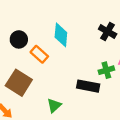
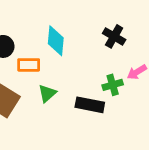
orange rectangle: (39, 54) -> (29, 65), turned -42
green triangle: (54, 105) -> (47, 93), moved

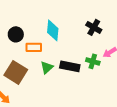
green cross: (113, 85) -> (93, 61), turned 32
black rectangle: (90, 105) -> (70, 66), moved

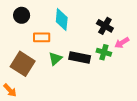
black cross: (94, 27) -> (105, 26), moved
black circle: (16, 34) -> (22, 15), moved

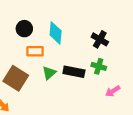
black circle: (22, 15) -> (24, 29), moved
pink arrow: (122, 43) -> (113, 91), moved

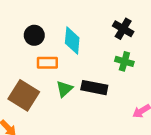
black cross: (100, 39) -> (123, 29), moved
green cross: (99, 66) -> (124, 61), moved

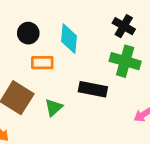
green cross: (124, 61) -> (125, 61), size x1.5
green triangle: (64, 89) -> (54, 107), moved

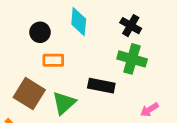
cyan diamond: (69, 39) -> (79, 22), moved
green triangle: (54, 107) -> (64, 103), size x1.4

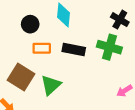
black cross: (131, 26) -> (120, 20), moved
black rectangle: (101, 86) -> (74, 49), moved

